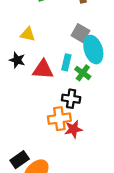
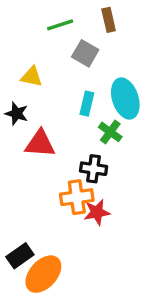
gray square: (80, 33) -> (85, 53), moved
cyan rectangle: (66, 62) -> (87, 104), moved
red triangle: (43, 69) -> (40, 144), moved

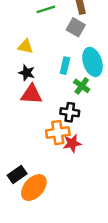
gray square: (85, 53) -> (76, 27), moved
black star: (17, 114) -> (27, 73), moved

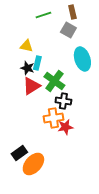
cyan rectangle: (65, 66) -> (37, 63), moved
green cross: (82, 86) -> (54, 81), moved, size x1.5
red triangle: (31, 94) -> (31, 86), turned -36

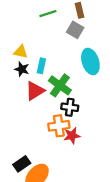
yellow triangle: (26, 46) -> (21, 52), moved
black star: (27, 68) -> (22, 69), moved

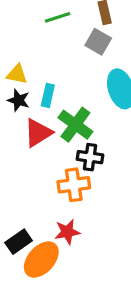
red star: (72, 136) -> (67, 232), moved

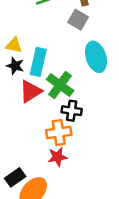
cyan rectangle: (48, 95) -> (38, 62), size x1.5
red star: (67, 232) -> (57, 157), moved

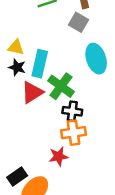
orange cross: (59, 132) -> (74, 133), moved

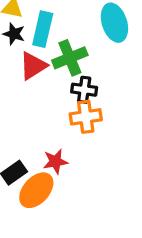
green cross: (61, 86) -> (70, 58), turned 32
red star: (58, 156) -> (55, 162), moved

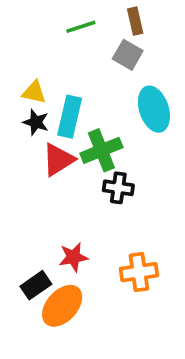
orange cross: (86, 117) -> (139, 272), moved
red star: (55, 162) -> (73, 257), moved

